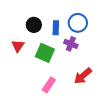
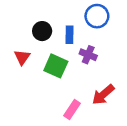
blue circle: (78, 23) -> (97, 16), moved
pink rectangle: (49, 85) -> (72, 110), moved

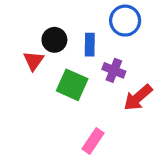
red triangle: (22, 57) -> (34, 61), moved
red arrow: (103, 95) -> (138, 98), moved

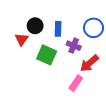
blue circle: (125, 21) -> (94, 28), moved
pink rectangle: (93, 141) -> (76, 83), moved

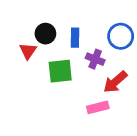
green square: (47, 55) -> (60, 71), turned -30
pink rectangle: (76, 83) -> (98, 107), turned 42

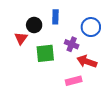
blue rectangle: (75, 38) -> (55, 17), moved
red arrow: (115, 82) -> (87, 62), turned 60

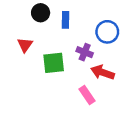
black circle: (34, 25) -> (41, 13), moved
pink rectangle: (74, 81) -> (87, 95), turned 70

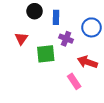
purple cross: (85, 52) -> (66, 39), moved

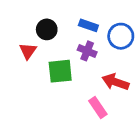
black circle: (35, 11) -> (47, 29), moved
blue rectangle: (56, 17) -> (88, 25), moved, turned -72

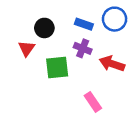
blue circle: (121, 36) -> (115, 19), moved
red arrow: (115, 82) -> (112, 64), moved

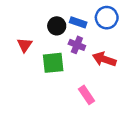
black circle: (44, 28) -> (57, 26), moved

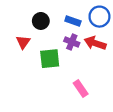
black circle: (57, 26) -> (41, 21), moved
red arrow: (104, 59) -> (95, 43), moved

